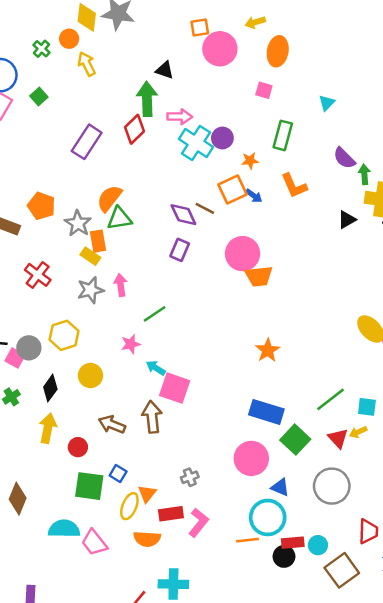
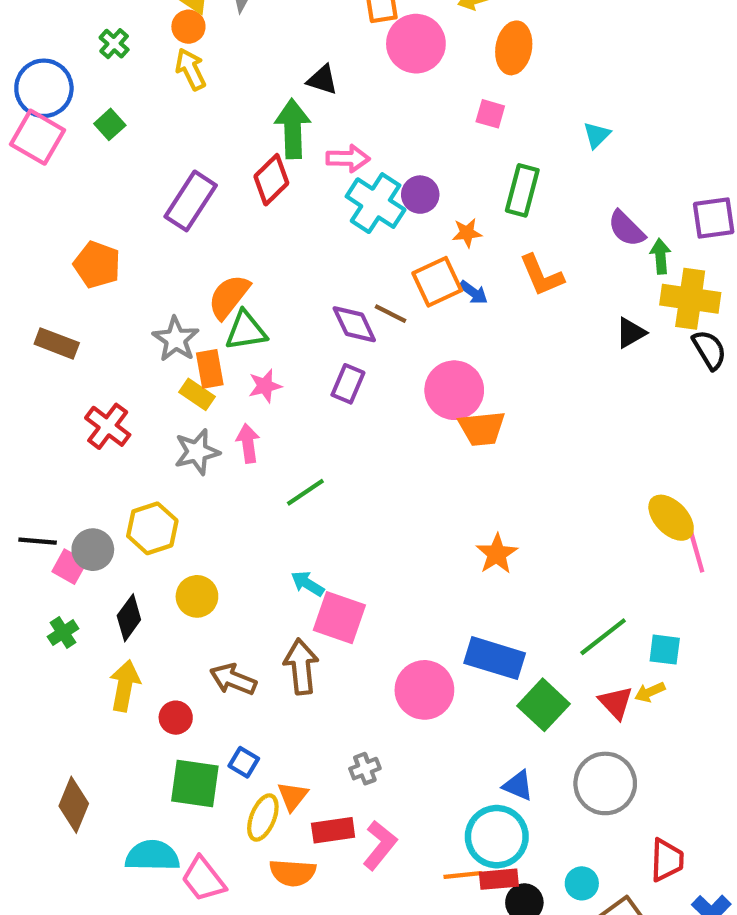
orange circle: (69, 39) -> (188, 27), moved
orange pentagon: (41, 206) -> (97, 265), moved
pink star: (131, 344) -> (265, 386), moved
pink circle: (251, 458) -> (424, 690), moved
red rectangle: (293, 543) -> (499, 879), moved

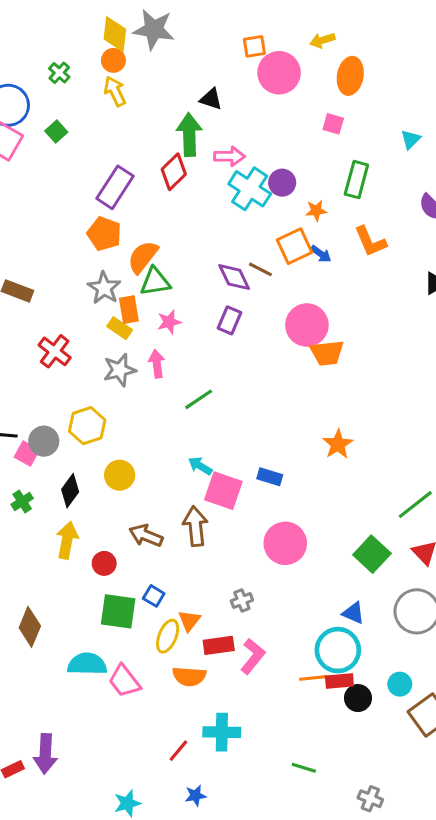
orange pentagon: (97, 265) -> (104, 234), moved
blue rectangle: (495, 658) -> (270, 477), moved, size x0.6

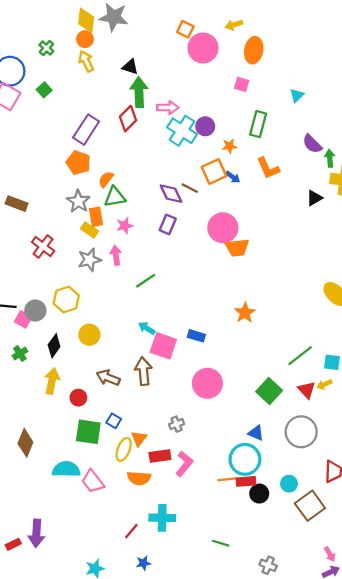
orange square: (254, 46) -> (185, 29), turned 35
black triangle: (211, 99) -> (130, 67), moved
orange semicircle: (143, 257) -> (106, 179), size x0.7

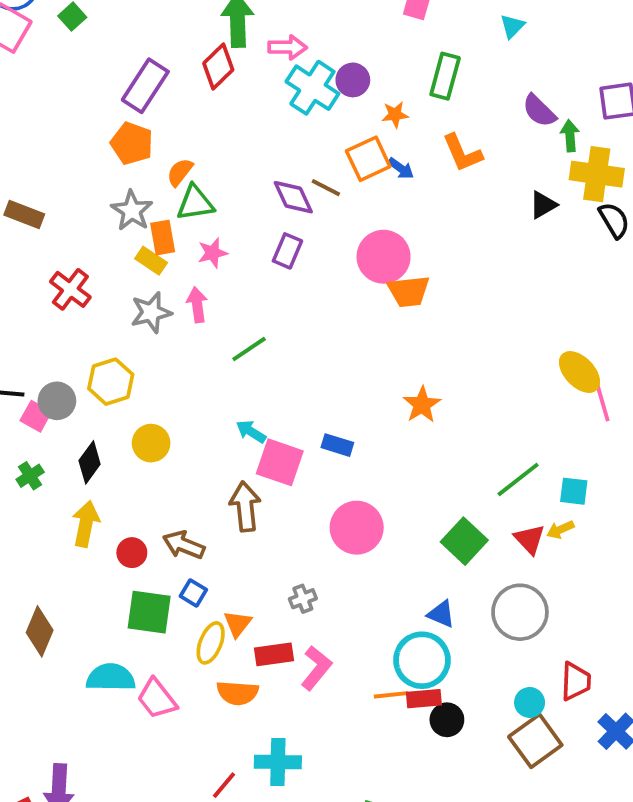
brown arrow: (108, 378) -> (184, 545), moved
cyan circle: (289, 484) -> (530, 702), moved

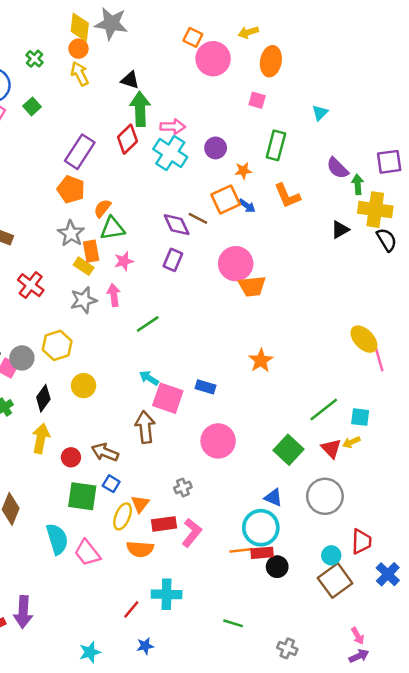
cyan cross: (312, 88) -> (170, 153), moved
cyan semicircle: (111, 677) -> (57, 539), turned 72

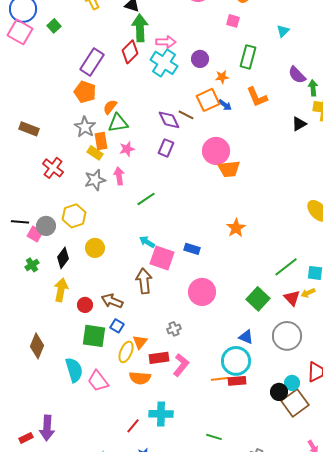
black circle: (277, 567) -> (279, 392), moved

